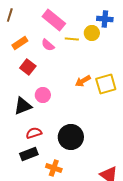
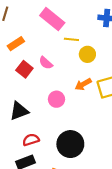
yellow circle: (92, 33) -> (87, 54), moved
pink semicircle: (48, 45) -> (46, 63), moved
pink circle: (43, 95) -> (56, 99), moved

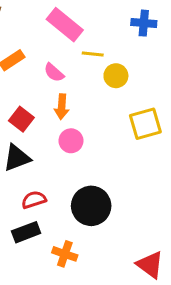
pink semicircle: (46, 63) -> (54, 73), moved
red square: (24, 69) -> (21, 119), moved
orange arrow: (83, 84) -> (62, 107), moved, turned -56

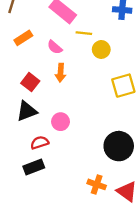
pink circle: (71, 141) -> (61, 122), moved
black circle: (91, 206) -> (119, 146), moved
orange cross: (65, 254) -> (97, 184), moved

